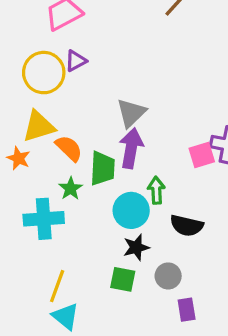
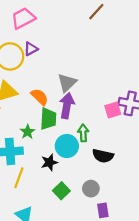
orange semicircle: (69, 148) -> (40, 97), moved
black star: (136, 247) -> (49, 162), moved
green square: (123, 279) -> (61, 191), turned 35
yellow line: (57, 286) -> (19, 178), moved

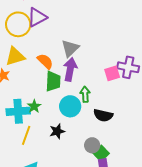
purple triangle: (31, 49) -> (37, 17), size x1.5
green star: (28, 132) -> (34, 106), moved
black star: (49, 162) -> (57, 131), moved
green square: (61, 191) -> (101, 153), moved

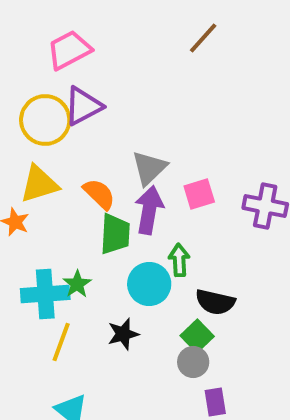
pink square: (112, 73) -> (199, 194), moved
green square: (101, 153) -> (197, 336), moved

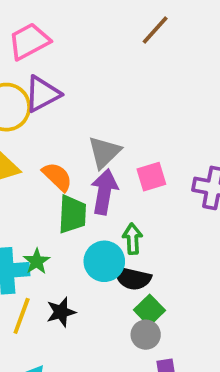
black semicircle: (215, 302) -> (133, 278), moved
black star: (123, 334) -> (61, 312), moved

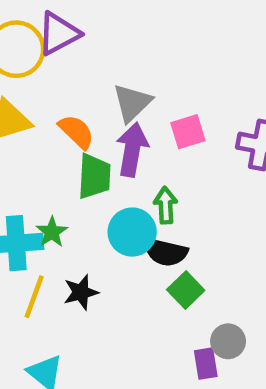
gray circle: (146, 335) -> (228, 341), moved

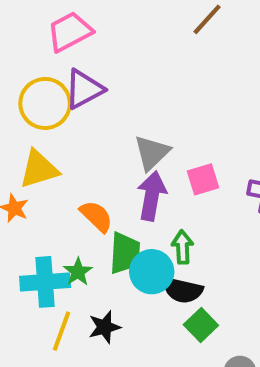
orange semicircle: (76, 132) -> (96, 216), moved
green trapezoid: (94, 176) -> (125, 253), moved

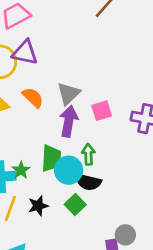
purple triangle: (84, 89) -> (25, 53), turned 40
orange semicircle: (96, 216) -> (33, 97), moved
green square: (201, 325) -> (75, 204), moved

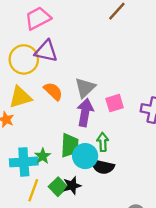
green square: (75, 204) -> (58, 187), moved
black star: (38, 206) -> (72, 186), moved

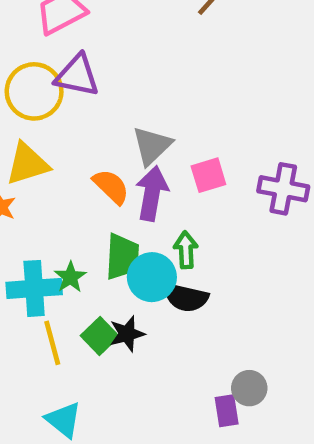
orange semicircle: (53, 91) -> (111, 187), moved
yellow line: (33, 190) -> (52, 343), turned -35

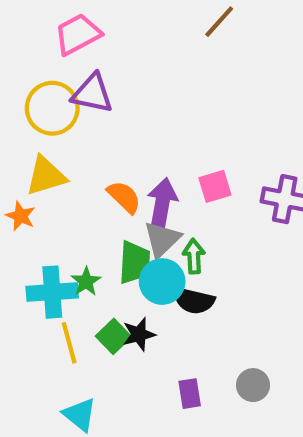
gray triangle: (152, 146) -> (162, 239), moved
purple rectangle: (227, 411) -> (190, 394), moved

